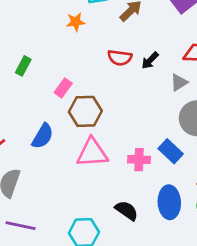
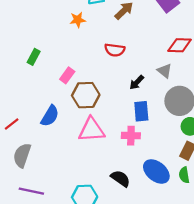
black arrow: (150, 60) -> (137, 82), moved
gray triangle: (179, 82) -> (164, 71), turned -49
blue rectangle: (171, 151) -> (141, 111), moved, turned 42
blue ellipse: (169, 202) -> (156, 171), turned -48

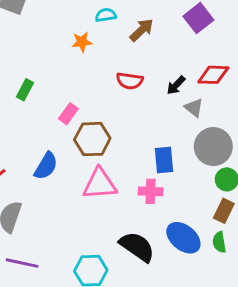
black arrow: (137, 82) -> (176, 85), moved
black semicircle: (120, 178) -> (137, 247), size x1.4

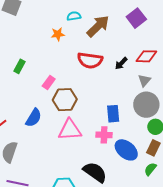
brown arrow: (142, 30) -> (98, 26), size x1.4
red semicircle: (130, 81) -> (90, 60), size x1.4
gray triangle: (194, 108) -> (144, 80), moved, turned 32
blue ellipse: (183, 238) -> (126, 150), moved
green semicircle: (219, 242) -> (150, 169), turned 48

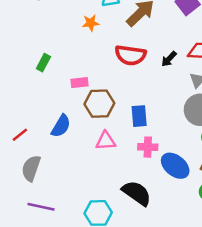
pink rectangle: (49, 82) -> (79, 83), turned 48
blue rectangle: (113, 114) -> (139, 116), moved
pink triangle: (70, 130) -> (106, 141), size x0.7

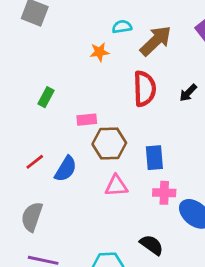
red semicircle: (130, 55) -> (144, 89), turned -100
red line: (20, 135) -> (35, 162), moved
black semicircle: (137, 193) -> (152, 245), size x0.7

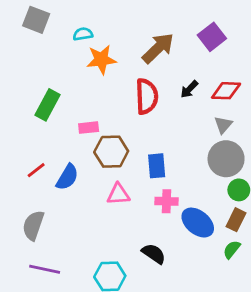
cyan semicircle: (122, 27) -> (83, 34), moved
orange star: (99, 52) -> (101, 60), size x1.5
black arrow: (188, 93) -> (189, 89), moved
green rectangle: (46, 97) -> (47, 105), size x1.5

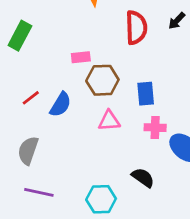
green rectangle: (47, 105) -> (20, 36), moved

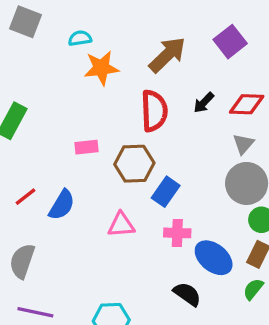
brown hexagon: (102, 80) -> (134, 164), moved
blue rectangle: (146, 94) -> (166, 192), turned 40
black semicircle: (143, 178) -> (187, 294), moved

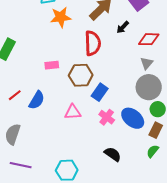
black arrow: (204, 103) -> (123, 27), moved
pink cross: (177, 233) -> (107, 117), turned 35
blue ellipse: (214, 258) -> (133, 118), moved

